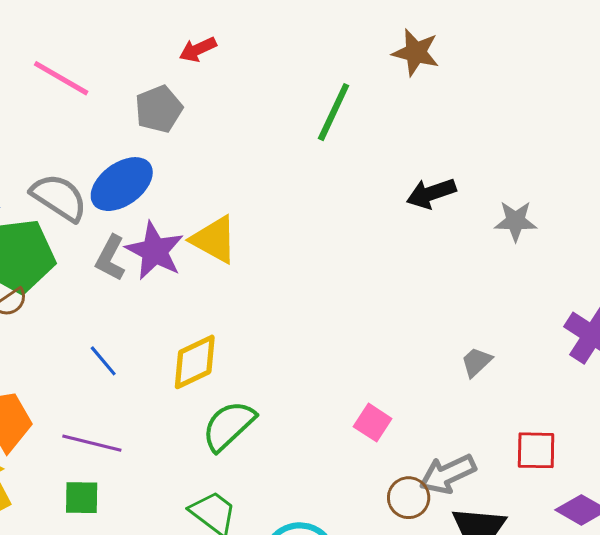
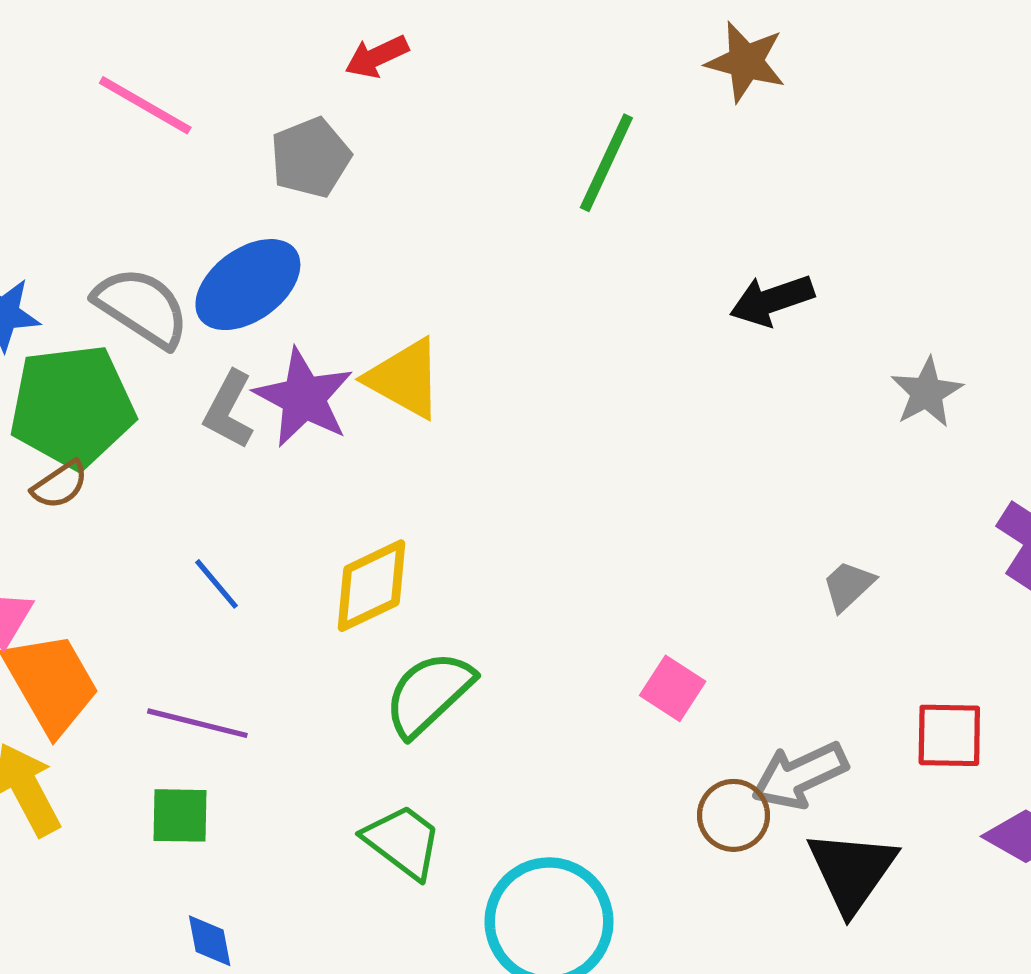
gray star: (516, 221) -> (927, 392), moved, turned -30

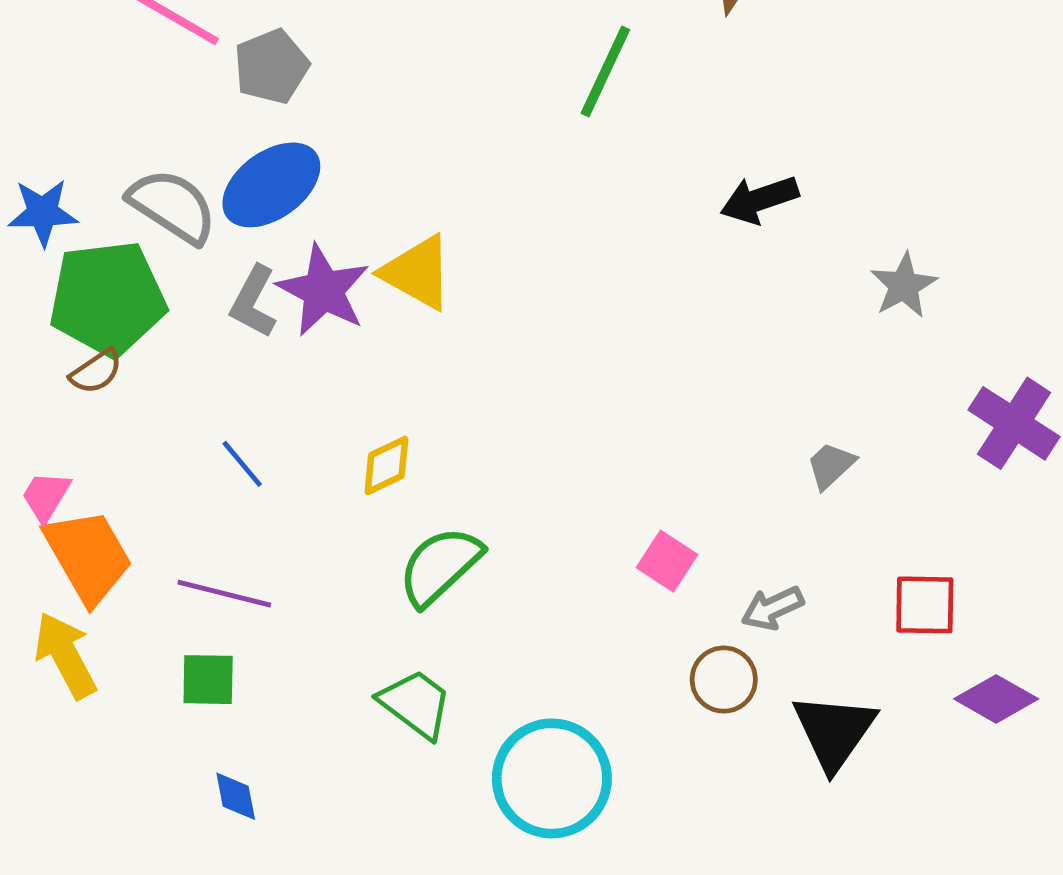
gray pentagon: (311, 158) -> (271, 67), moved
yellow diamond: (371, 586) -> (386, 465), size x0.7
gray arrow: (800, 775) -> (772, 608), moved, size x0.7

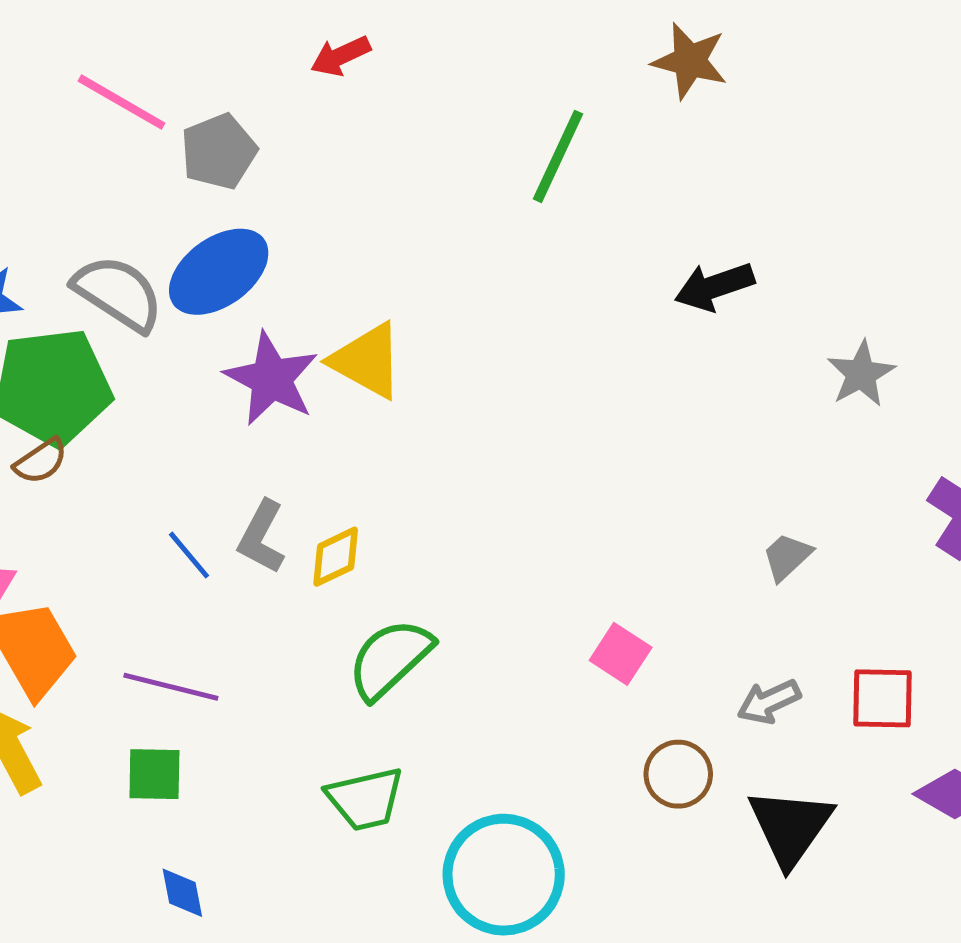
gray L-shape: (253, 302) -> (262, 537), moved
gray arrow: (772, 608) -> (769, 702), moved
green trapezoid: (416, 704) -> (365, 799), turned 130

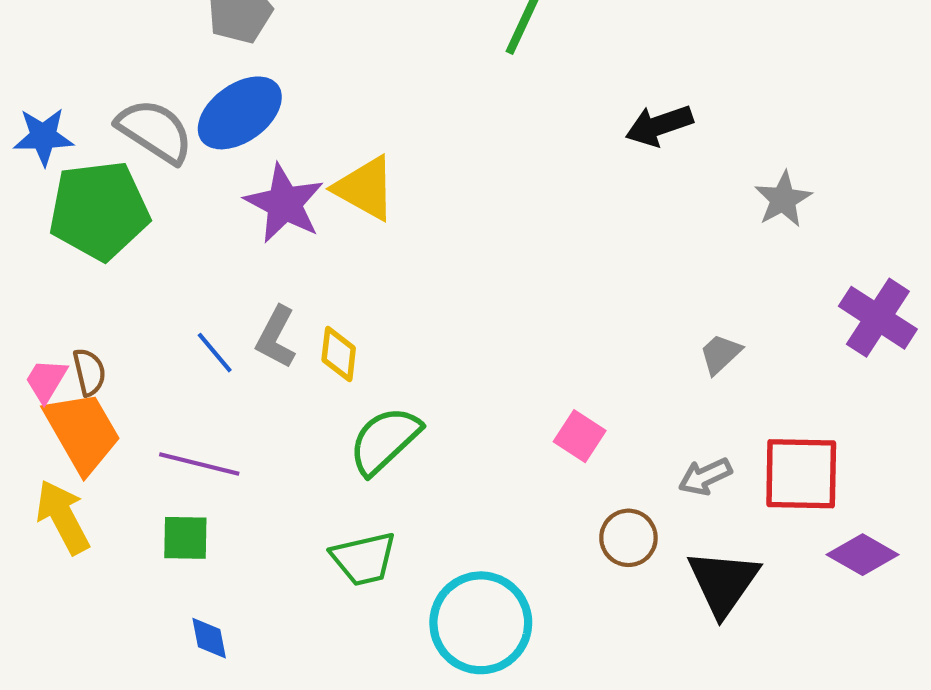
brown semicircle: (41, 461) -> (89, 372), moved, turned -69
yellow diamond: (336, 557) -> (339, 354), turned -58
red square: (882, 698) -> (801, 474), size x1.4

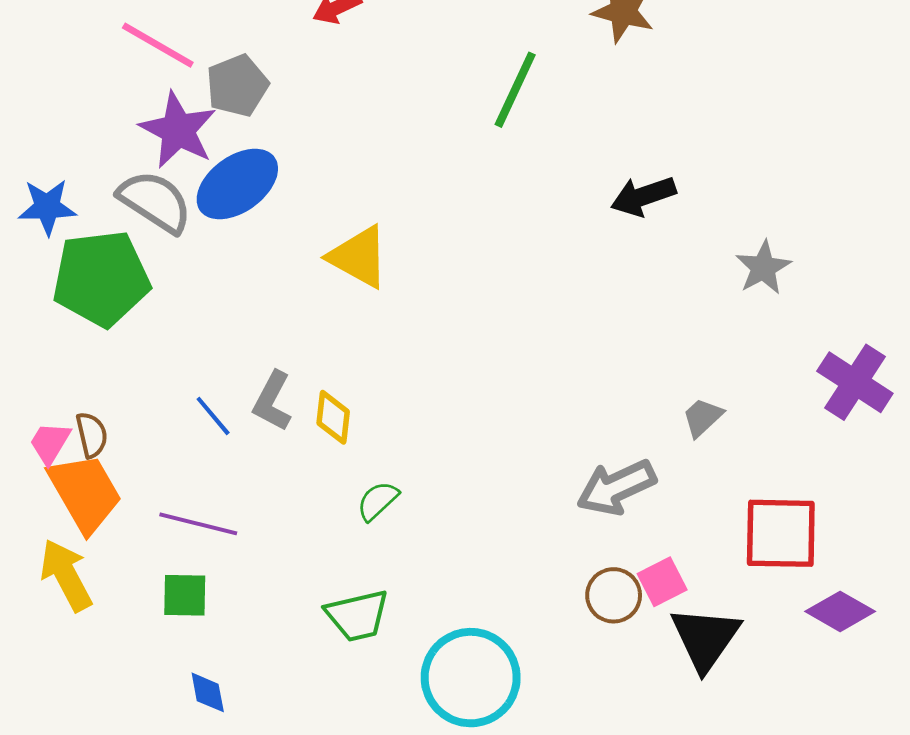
purple star: (284, 203) -> (178, 130), moved
pink square: (580, 436) -> (662, 582), moved, turned 30
green semicircle: (385, 440) -> (378, 501), size x0.6
gray arrow: (705, 477) -> (616, 487), moved, size x1.5

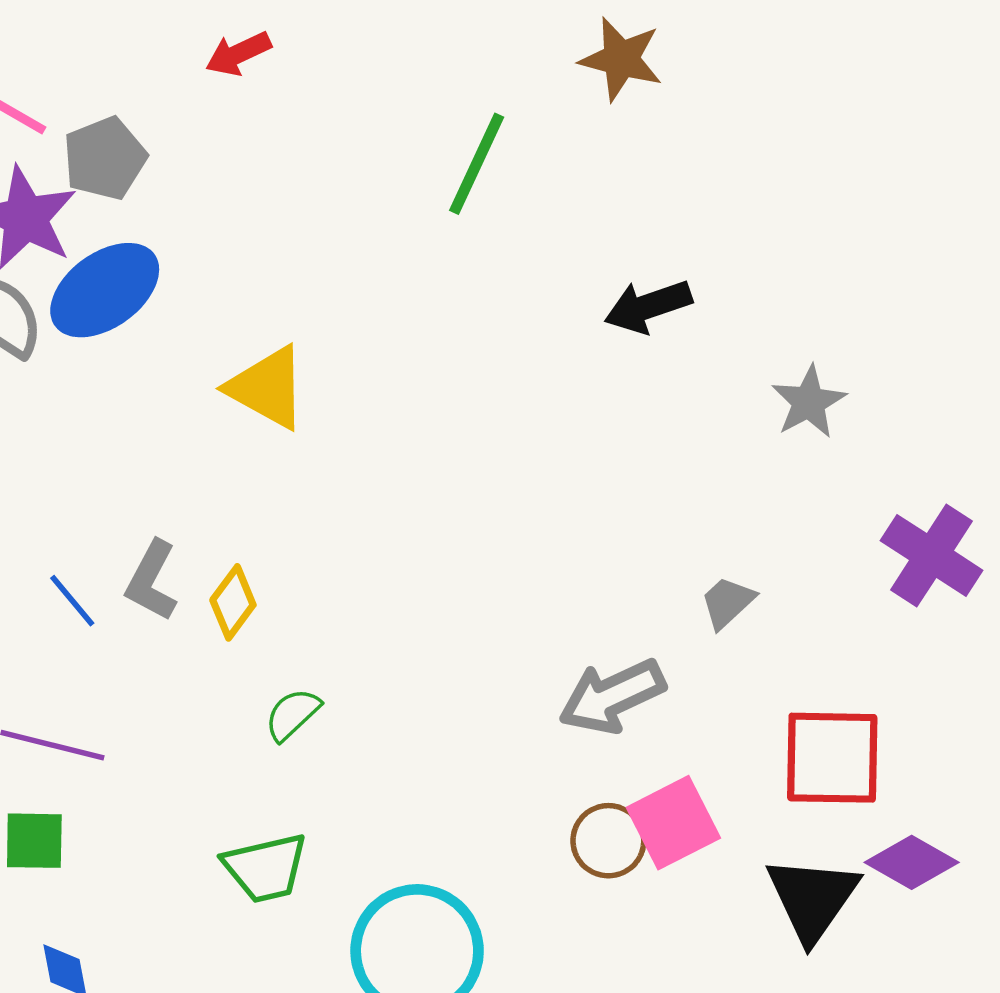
yellow diamond: (333, 417) -> (233, 602), turned 30
pink square: (662, 582) -> (673, 823), size x1.4
black triangle: (705, 638) -> (812, 898), moved

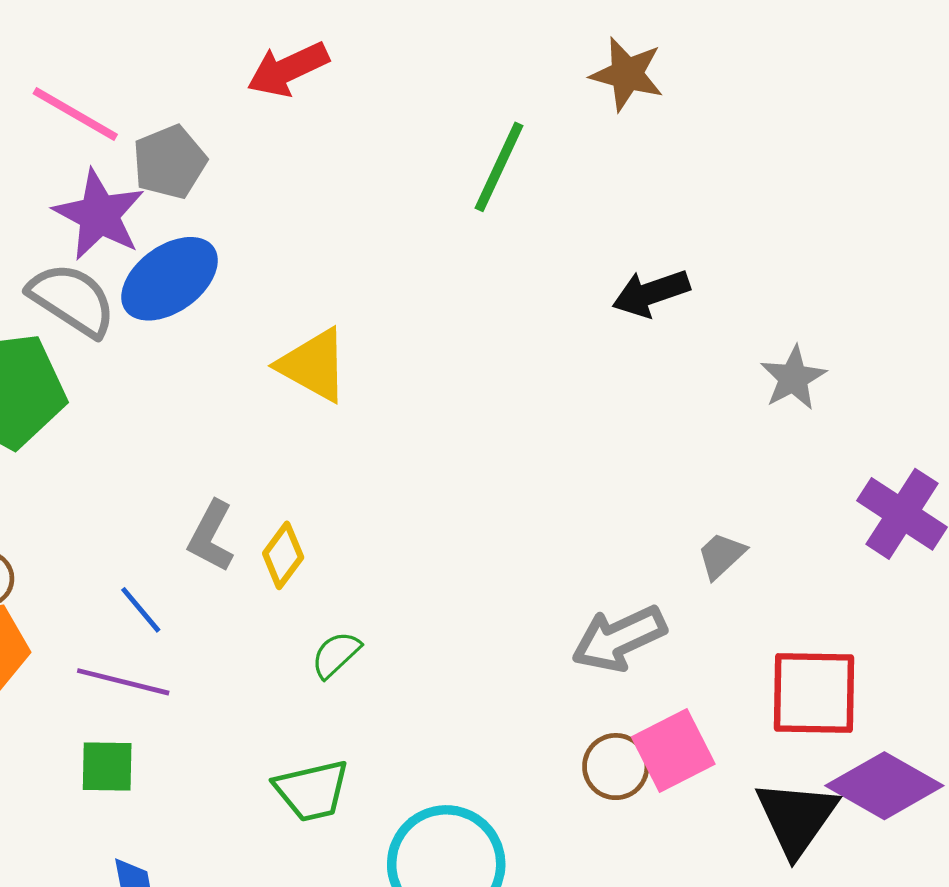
red arrow: (238, 54) -> (288, 69), size x1.4
blue line: (72, 601) -> (141, 610), moved
purple diamond: (912, 862) -> (884, 786), size x1.4

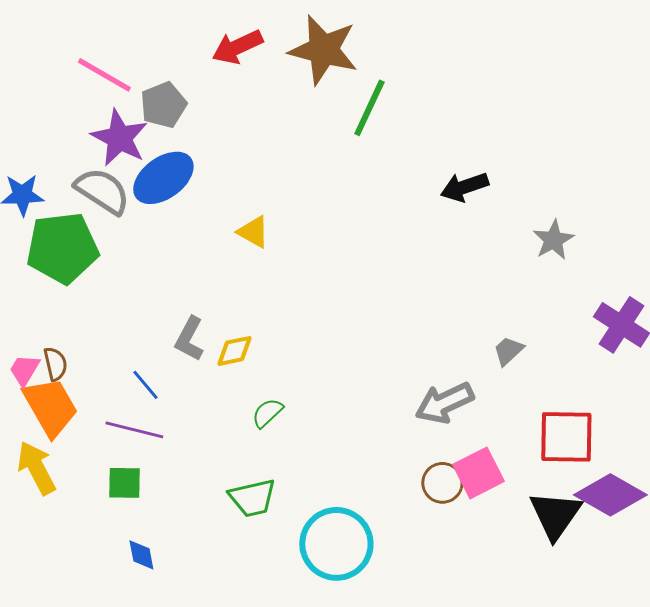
brown star: (627, 74) -> (323, 50), moved, size x1.5
yellow triangle: (313, 365) -> (253, 232), size x0.7
yellow diamond: (283, 555) -> (234, 351), turned 42

